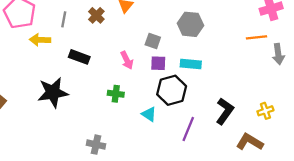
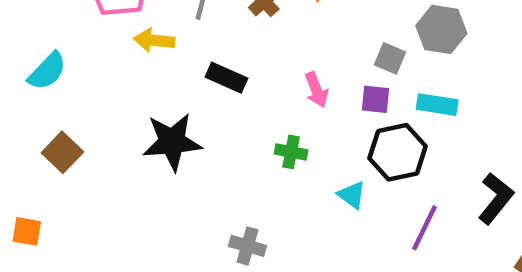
gray square: (153, 41) -> (390, 58), moved

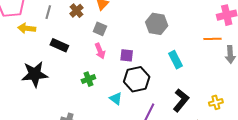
gray square: (390, 58) -> (100, 29), moved
cyan rectangle: (437, 105) -> (176, 60), moved, turned 54
green cross: (291, 152) -> (88, 79), turned -32

